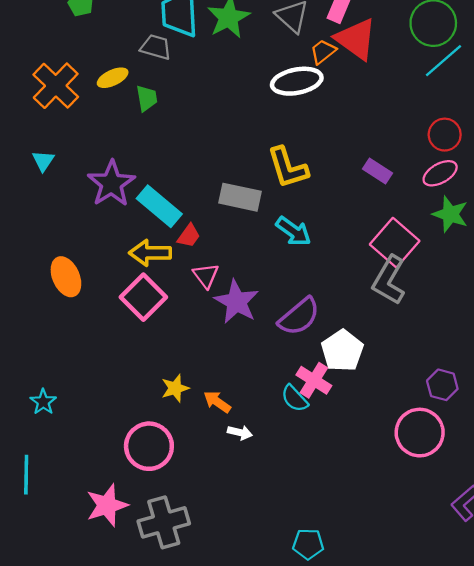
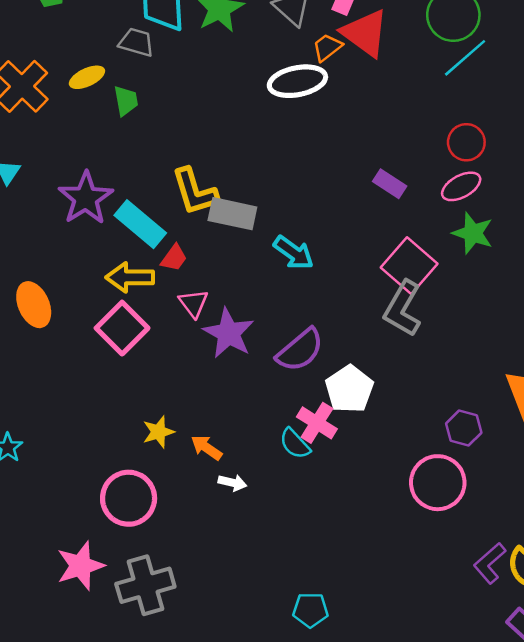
yellow L-shape: (288, 168) -> (195, 192), moved

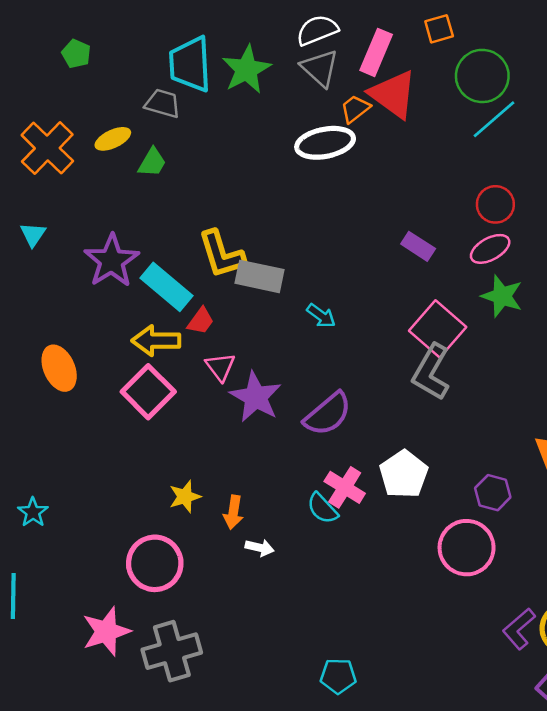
green trapezoid: (126, 101) -> (152, 162), turned 40
cyan arrow: (294, 253) -> (321, 316), size x0.7
white pentagon: (349, 389) -> (404, 474), moved
orange arrow: (206, 448) -> (233, 512), turned -116

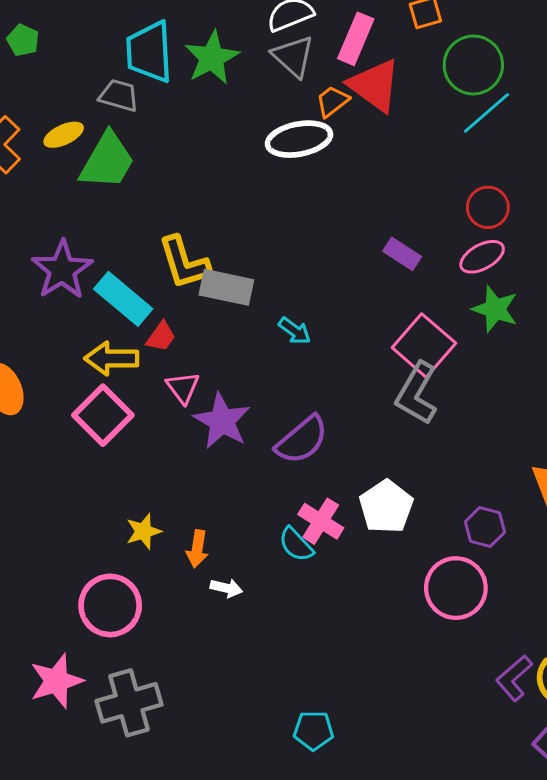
green trapezoid: (152, 162) -> (107, 161), size x1.8

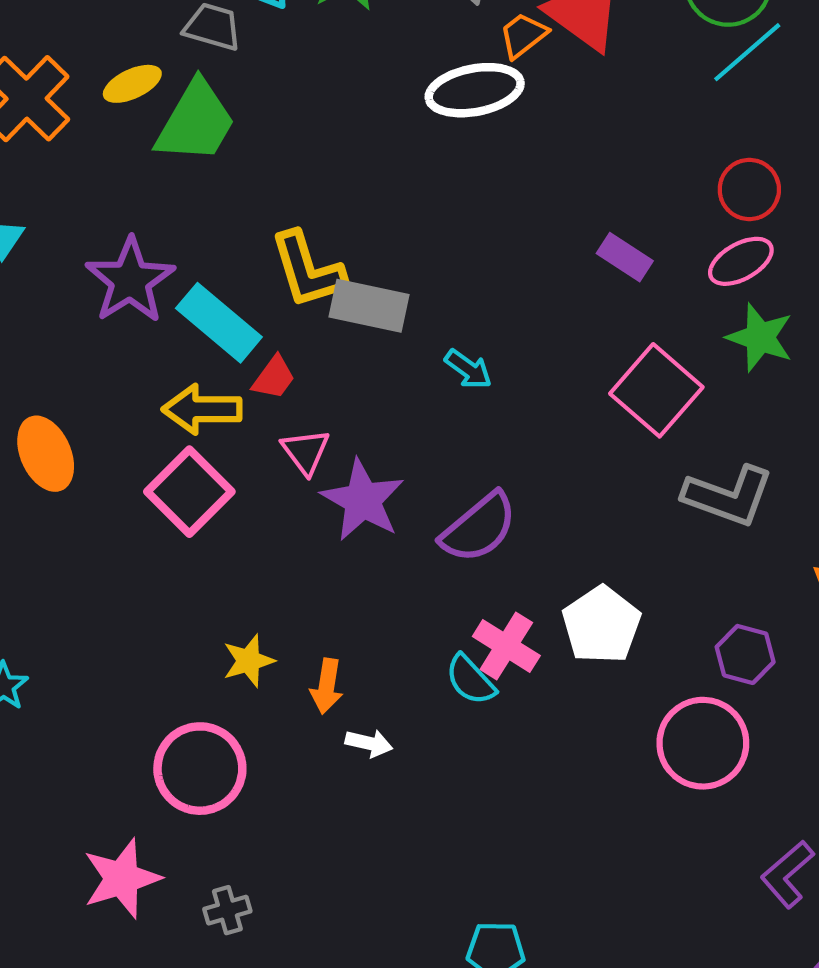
gray L-shape: (417, 393) -> (728, 496), moved, turned -100
gray cross: (129, 703) -> (227, 910), size x0.5

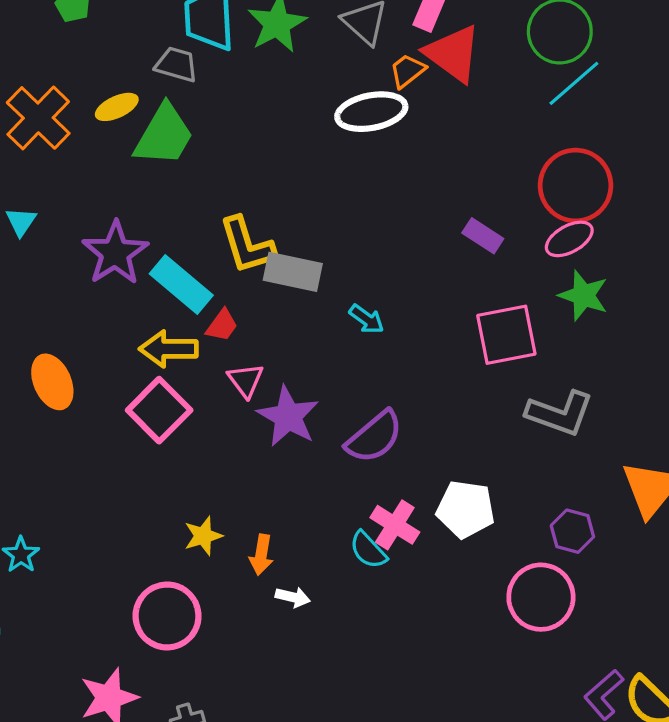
red circle: (749, 190) -> (576, 185), size x1.6
pink square: (656, 390) -> (506, 335), turned 38
white pentagon: (601, 625) -> (466, 509), turned -30

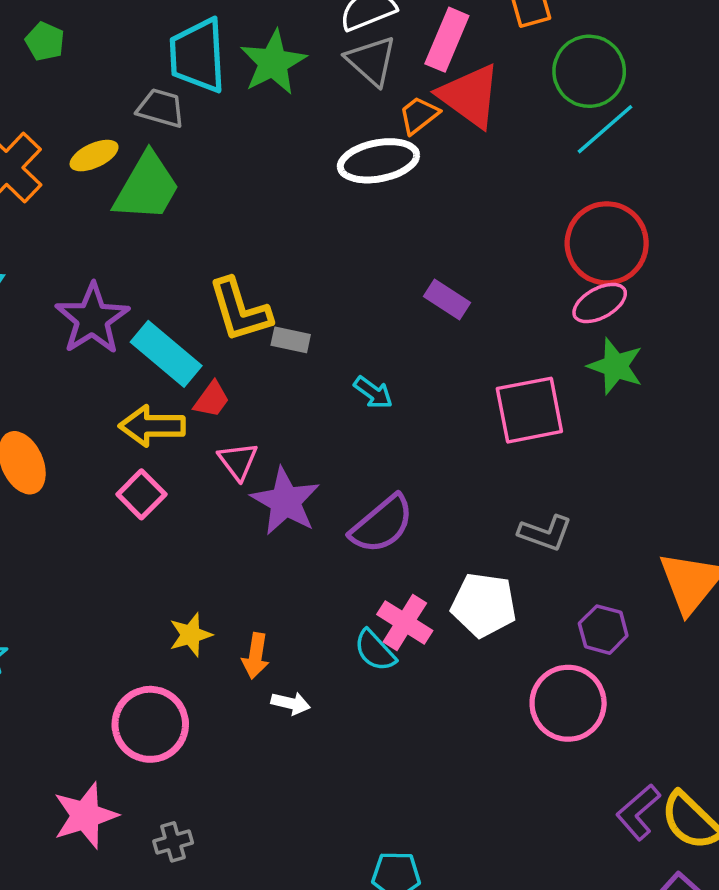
purple rectangle: (483, 236) -> (447, 299), moved
gray rectangle: (293, 272) -> (291, 340), size x0.6
pink square: (159, 410) -> (141, 494), size x0.7
gray L-shape: (560, 413) -> (545, 533), moved, size x0.7

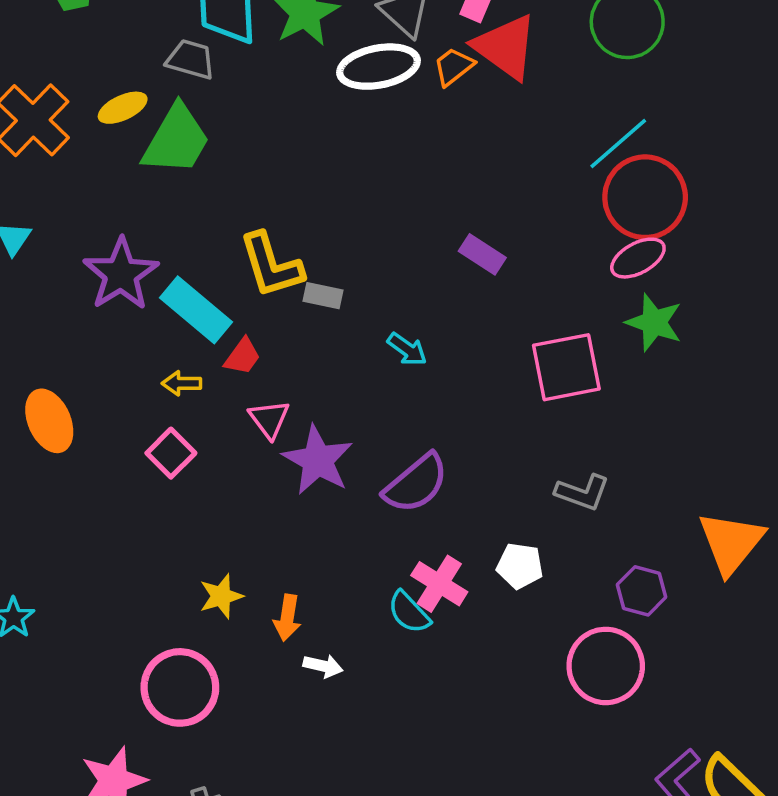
cyan line: (605, 129) -> (618, 144), moved
white ellipse: (378, 161) -> (378, 67), moved
yellow arrow: (152, 426) -> (182, 383), size x0.6
white pentagon: (484, 605) -> (520, 566), size x0.7

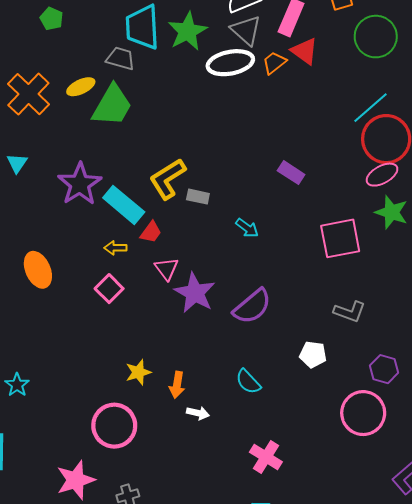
red triangle: (506, 47) -> (305, 51), size x0.7
yellow L-shape: (271, 265) -> (168, 179), turned 75
pink cross: (439, 584) -> (266, 457), moved

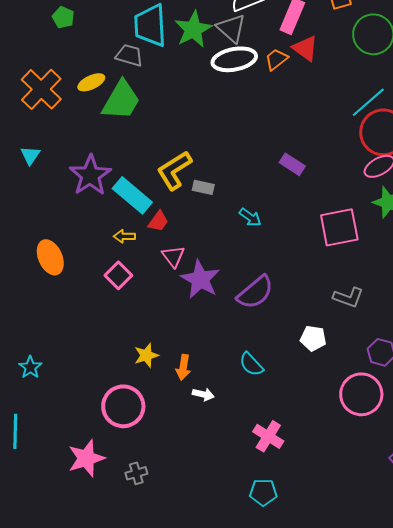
gray triangle: (246, 30) -> (231, 28), moved

